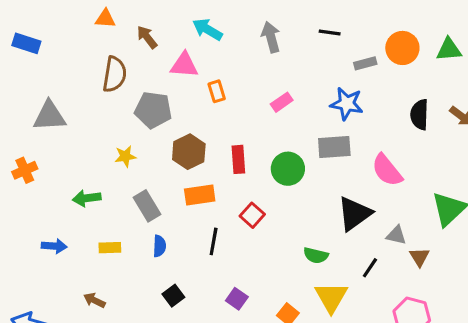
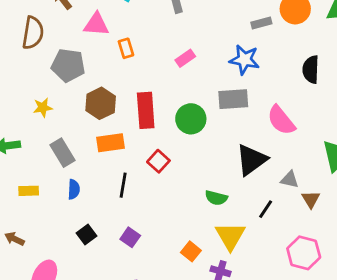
red rectangle: (238, 159) -> (146, 110), size x1.4
purple square: (237, 299) -> (130, 237), moved

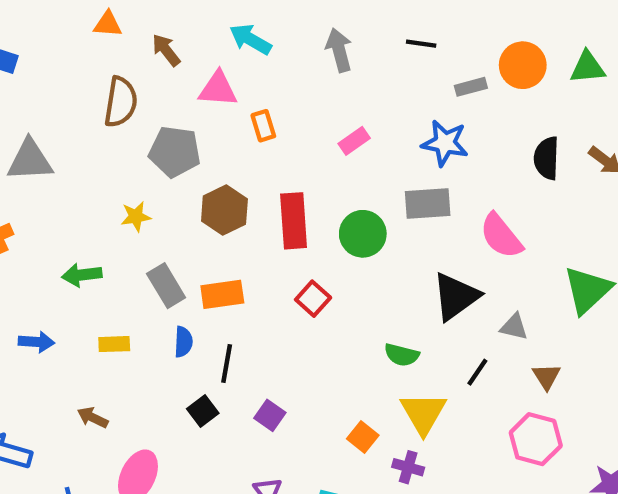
orange rectangle: (110, 143) -> (222, 294), moved
black line: (123, 185) -> (227, 363), moved
brown triangle: (311, 199) -> (547, 376), moved

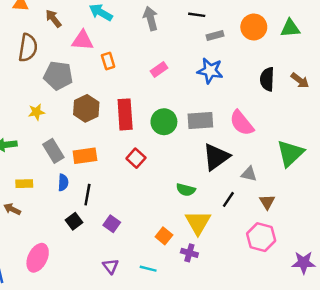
gray rectangle: (471, 87) -> (215, 36), moved
gray rectangle: (428, 204) -> (200, 121), moved
brown arrow: (93, 418) -> (12, 209), moved

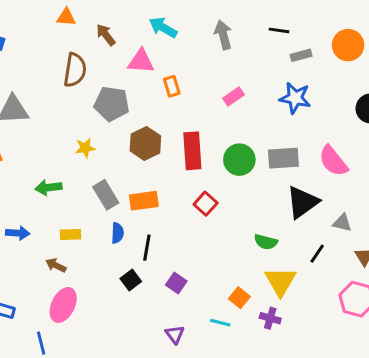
pink ellipse: (38, 258) -> (63, 305), moved
cyan line: (148, 269) -> (220, 323), moved

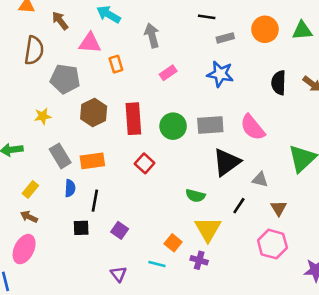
gray arrow: (223, 35) -> (152, 35), moved
yellow rectangle: (71, 235) -> (30, 189), turned -49
brown arrow: (56, 265) -> (29, 217), moved
black square: (131, 280) -> (81, 228), turned 35

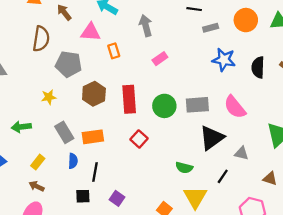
blue star: (220, 74) -> (224, 60), moved
brown triangle: (279, 208) -> (270, 179), moved, turned -40

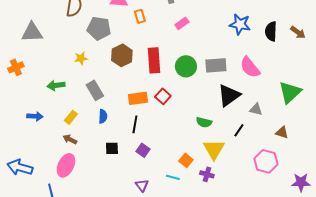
orange rectangle: (93, 137) -> (138, 98), moved
black line: (95, 172) -> (135, 124), moved

